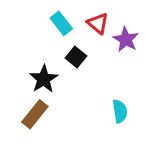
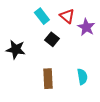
black star: (44, 79) -> (16, 49), moved, turned -30
brown rectangle: (35, 114) -> (48, 79), moved, turned -42

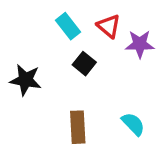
purple star: (86, 27) -> (140, 44), turned -30
cyan semicircle: (82, 77) -> (133, 124), turned -35

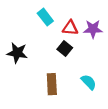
red triangle: (109, 26) -> (70, 28), moved, turned -35
black square: (84, 64) -> (65, 48), moved

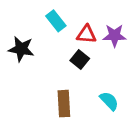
black star: (17, 53) -> (21, 49), moved

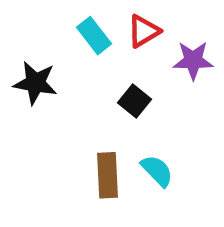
red triangle: (86, 34) -> (144, 31), moved, turned -36
cyan semicircle: (109, 101) -> (157, 171), moved

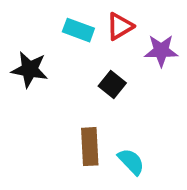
cyan rectangle: (94, 36) -> (78, 30), turned -32
cyan semicircle: (157, 171) -> (131, 162), moved

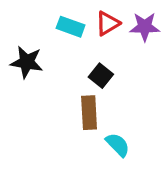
purple star: (161, 51) -> (145, 27), moved
brown rectangle: (90, 147) -> (89, 113), moved

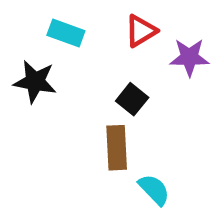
cyan rectangle: (71, 27) -> (66, 33), moved
purple star: (145, 27) -> (189, 57), moved

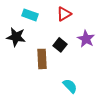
purple star: (189, 57) -> (86, 39), moved, turned 30
brown rectangle: (117, 148) -> (42, 59), moved

